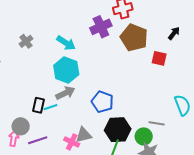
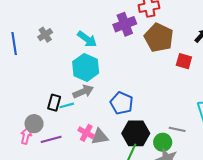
pink cross: (72, 142) -> (86, 133), moved

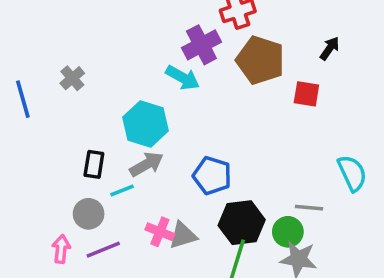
cyan arrow: (87, 39) -> (183, 78), moved
black rectangle: (54, 103) -> (94, 164), moved
gray circle: (34, 124) -> (89, 214), moved

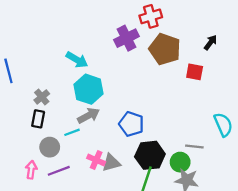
gray cross: (72, 78) -> (42, 97), moved
cyan arrow: (183, 78) -> (77, 60), moved
black rectangle: (94, 164) -> (38, 119), moved

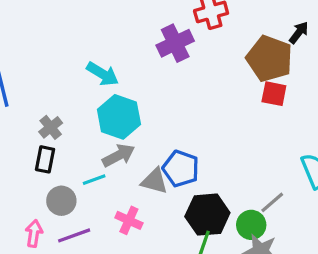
black arrow: (210, 42) -> (299, 33), moved
brown pentagon: (165, 49) -> (269, 59), moved
gray line: (194, 147) -> (272, 202), turned -48
gray triangle: (111, 163) -> (154, 181), moved, turned 30

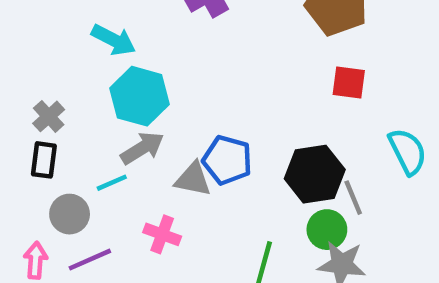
red square: (274, 94) -> (349, 82), moved
gray line: (272, 202) -> (353, 198), turned -68
black hexagon: (207, 215) -> (315, 174), moved

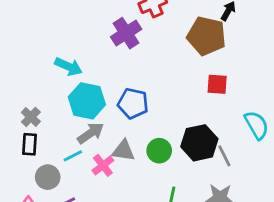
blue pentagon: (227, 160) -> (133, 103), moved
green circle: (327, 230) -> (159, 151), moved
pink cross: (162, 234) -> (103, 165), moved, turned 35

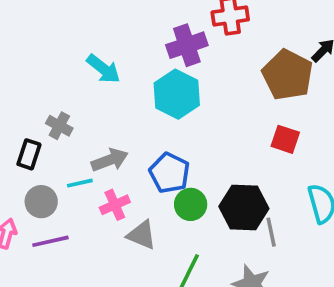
cyan hexagon: (87, 101) -> (177, 94), moved
blue pentagon: (133, 103) -> (169, 173), moved
gray cross: (31, 117) -> (59, 126), moved, turned -30
gray triangle: (123, 151) -> (142, 235), moved

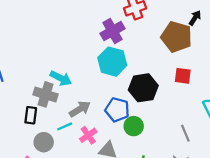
cyan arrow: (103, 69) -> (61, 78), moved
gray cross: (59, 126) -> (46, 94), size x1.5
black hexagon: (244, 208) -> (143, 88), moved

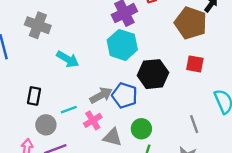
gray cross: (46, 94) -> (38, 25), moved
gray arrow: (80, 109) -> (101, 95), moved
green circle: (134, 126) -> (141, 129), moved

